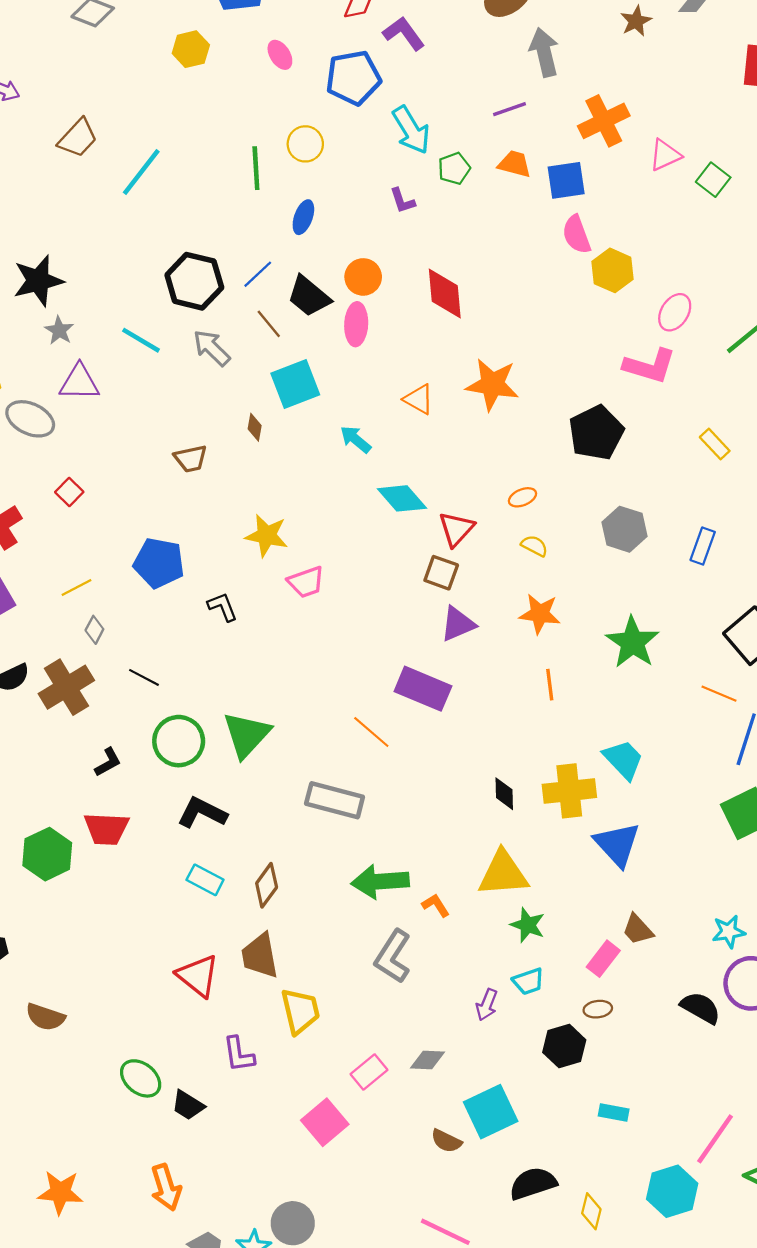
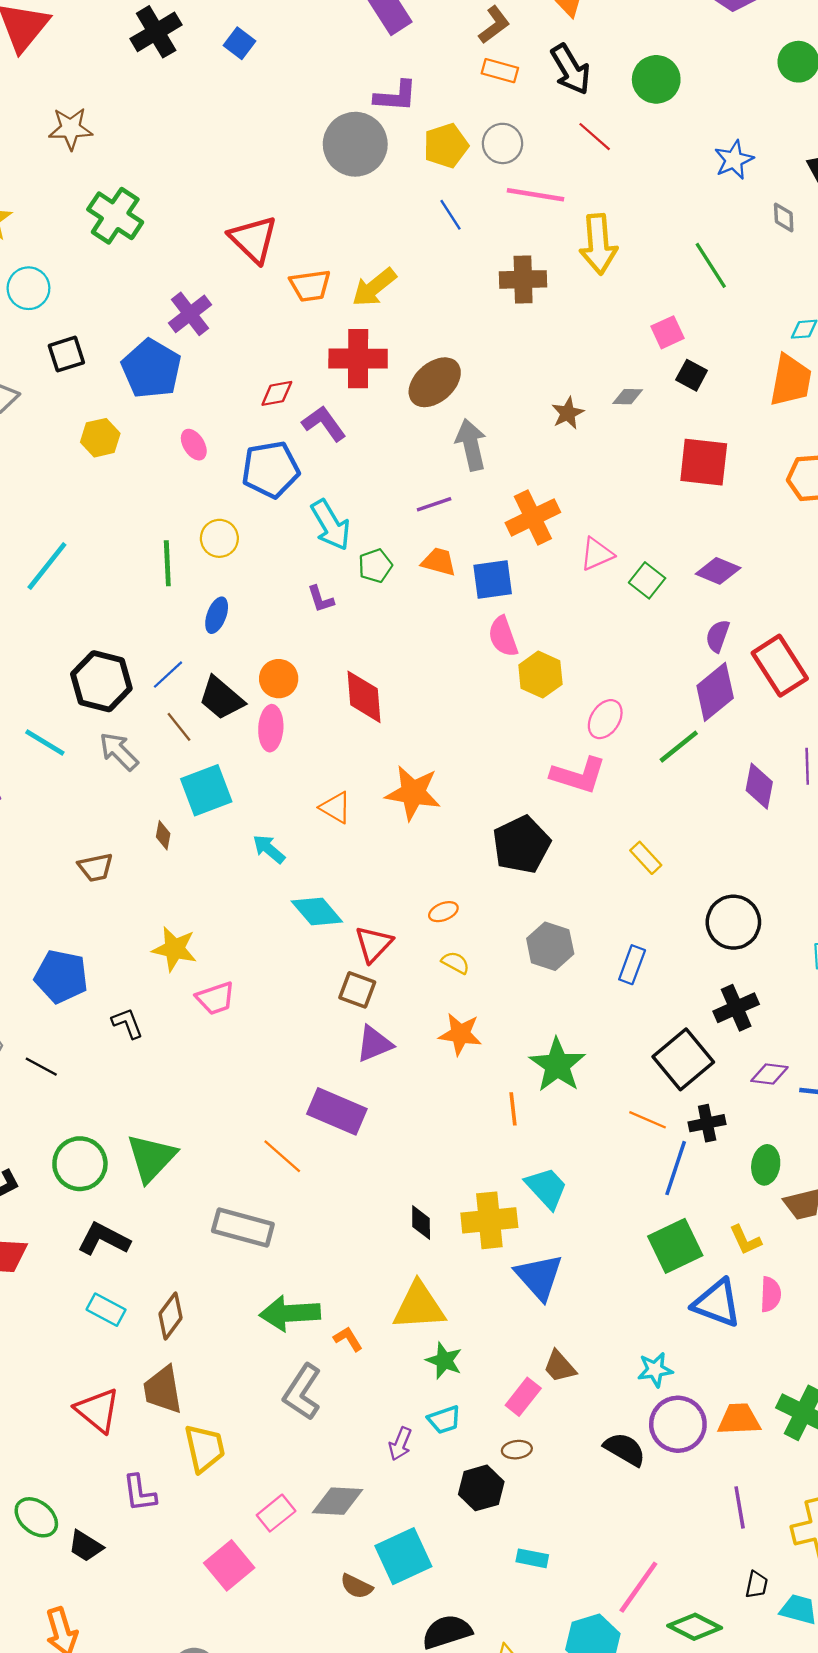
black line: (144, 677) -> (41, 1067), moved
orange line: (550, 685) -> (513, 1109), moved
gray diamond: (427, 1060) -> (338, 1501), size x1.4

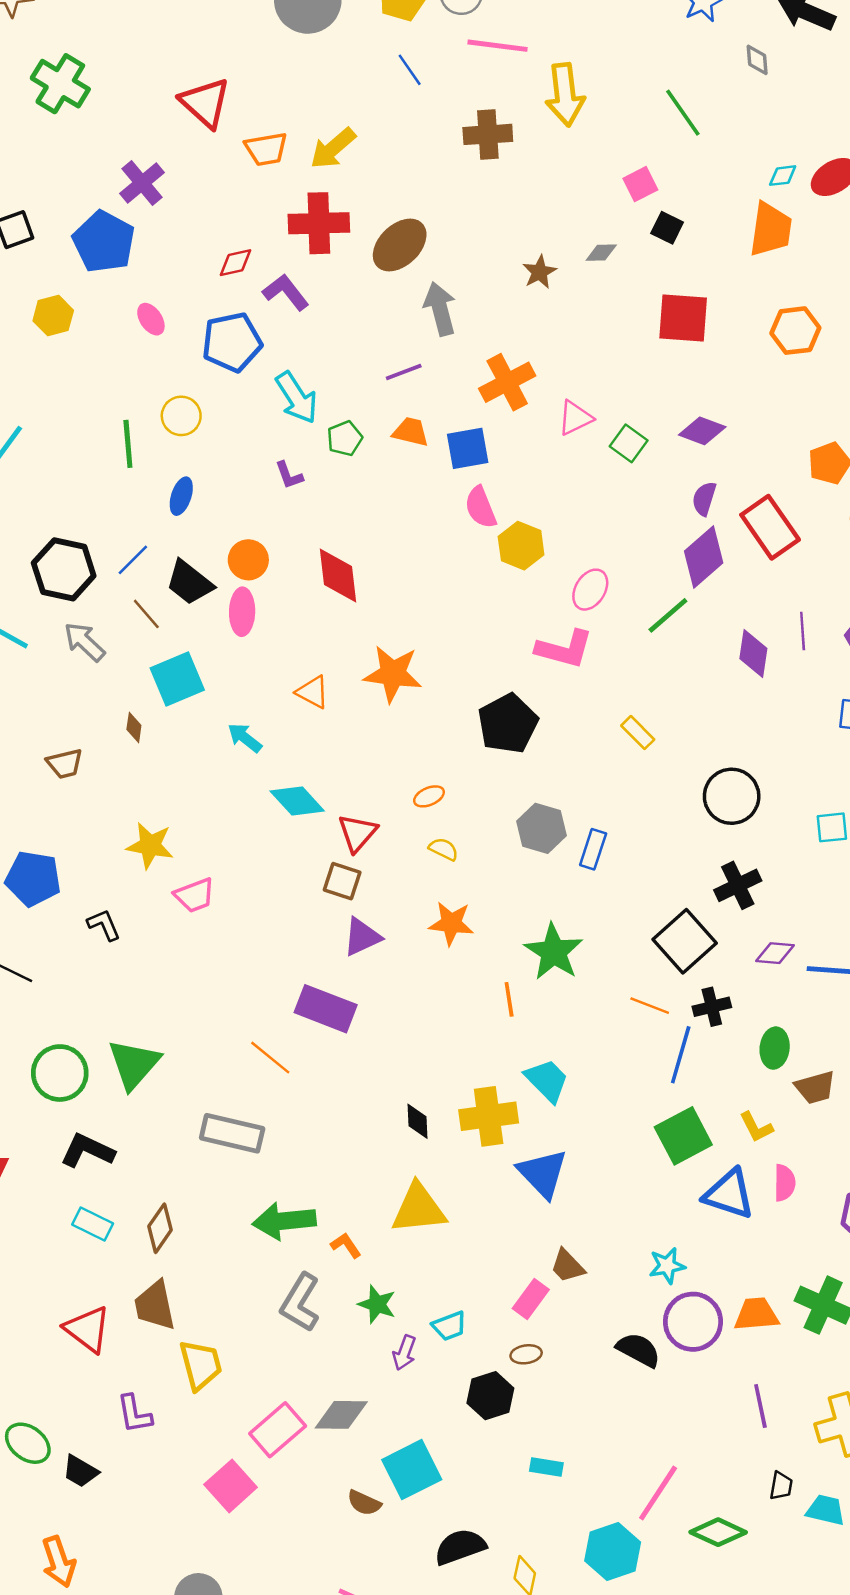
blue rectangle: (632, 965) -> (593, 849), moved
green star: (444, 1361) -> (377, 1304), moved
pink rectangle: (276, 1513) -> (278, 1430), size x1.4

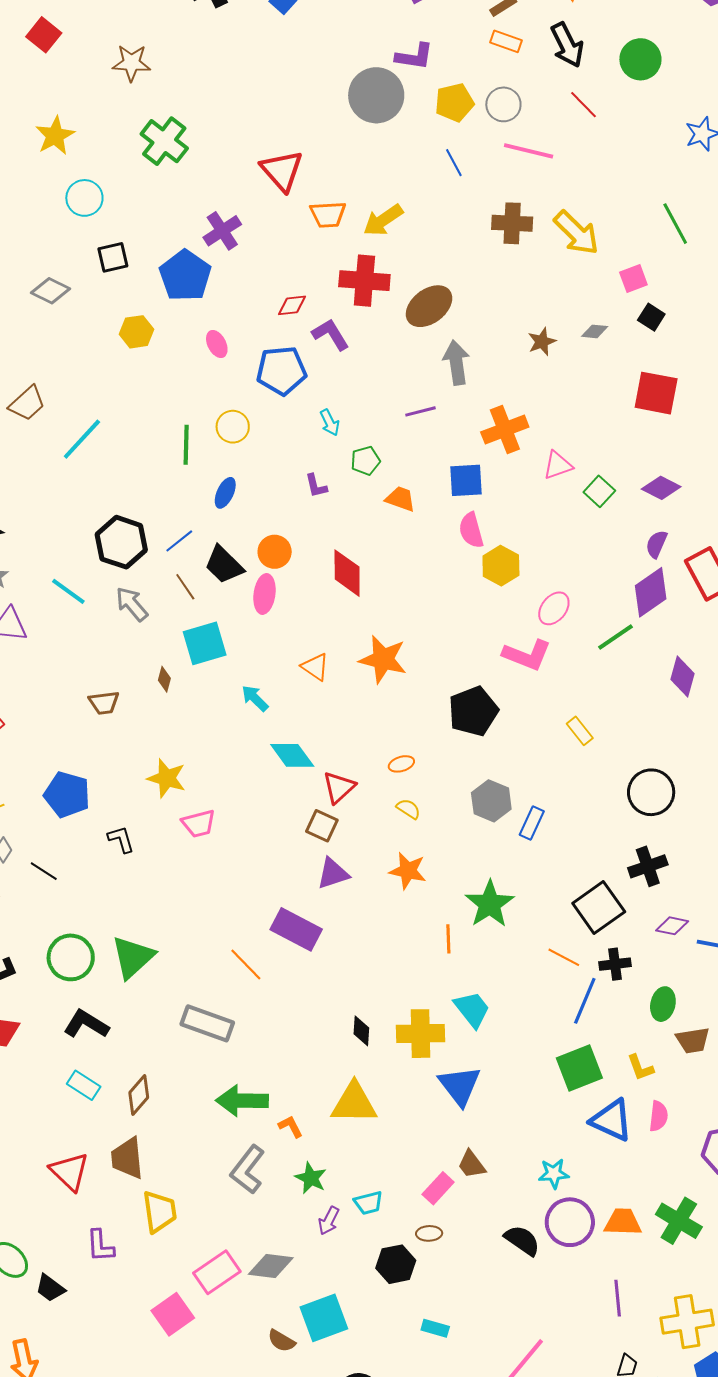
yellow arrow: (565, 95) -> (576, 233), moved, turned -45
cyan arrow: (297, 398) -> (330, 422), size x0.6
orange trapezoid: (411, 432) -> (400, 499), moved

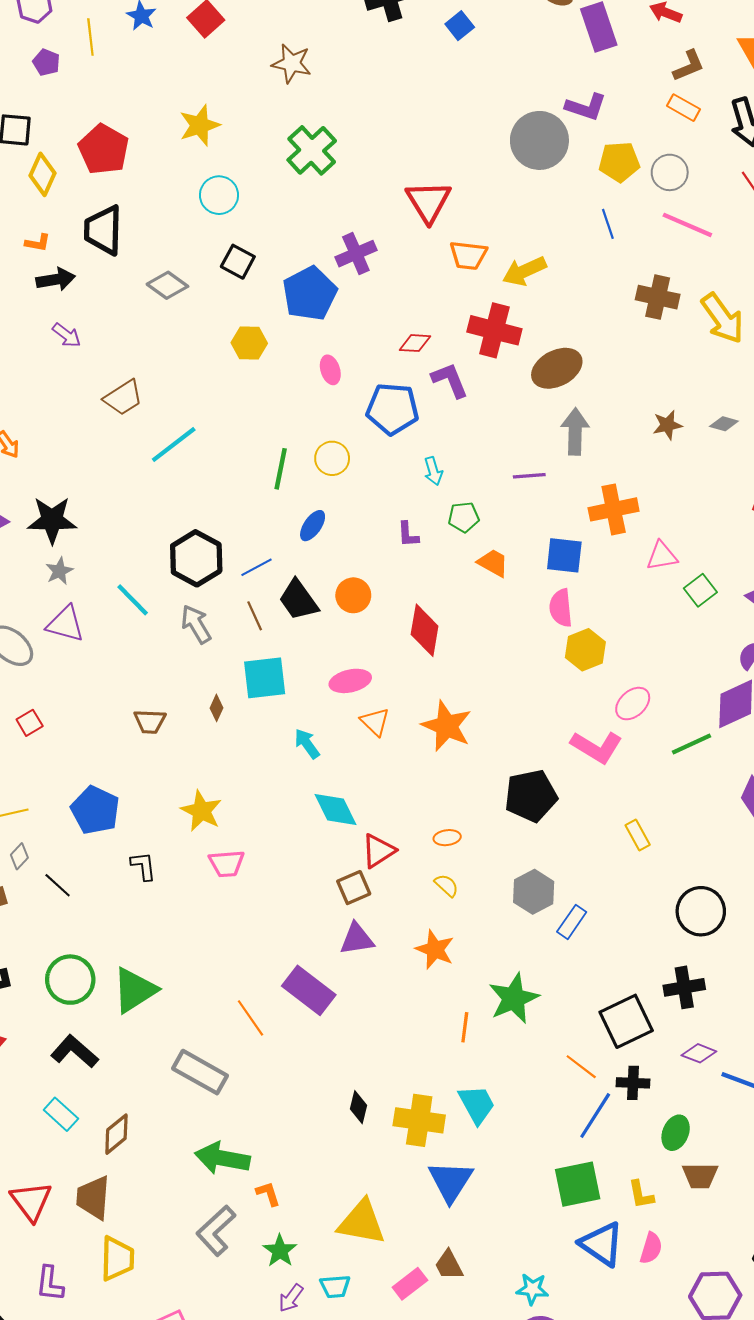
black square: (113, 257) -> (238, 262), turned 32
pink ellipse: (265, 594) -> (350, 681), moved, turned 60
brown square: (322, 826) -> (354, 888), turned 32
yellow triangle: (354, 1103) -> (362, 1222), moved

